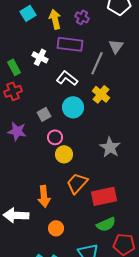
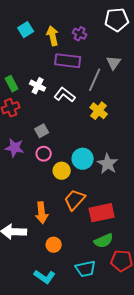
white cross: (40, 57) -> (38, 86), moved
cyan circle: (73, 107) -> (83, 159), moved
pink circle: (55, 137) -> (44, 154), moved

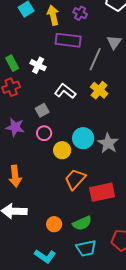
white L-shape: (65, 95) -> (65, 91), moved
orange arrow: (42, 213) -> (15, 176), moved
green semicircle: (104, 241) -> (82, 223), moved

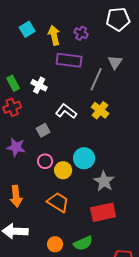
pink circle: (44, 133) -> (45, 161), moved
gray star: (108, 143) -> (104, 181), moved
orange trapezoid: (75, 179) -> (58, 202), moved, turned 80

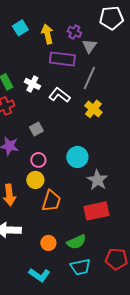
gray triangle: (115, 62) -> (89, 46), moved
white L-shape: (66, 111) -> (59, 95), moved
yellow circle: (63, 170) -> (35, 180), moved
orange trapezoid: (58, 202) -> (51, 201), turned 75

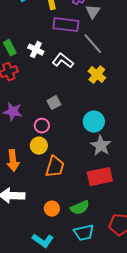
gray line: (89, 78) -> (93, 44), turned -65
gray square: (36, 129) -> (54, 103), moved
cyan circle: (77, 157) -> (94, 122), moved

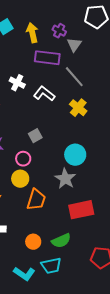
gray star: (101, 146) -> (65, 179), moved
cyan trapezoid: (84, 233) -> (51, 266), moved

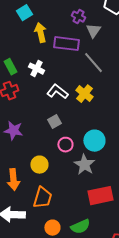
yellow arrow: (32, 33) -> (40, 33), moved
white L-shape: (44, 94) -> (57, 92), moved
yellow cross: (78, 108) -> (84, 94), moved
pink circle: (23, 159) -> (65, 145), moved
orange trapezoid: (36, 200) -> (42, 198), moved

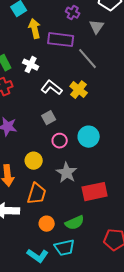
gray triangle: (93, 31) -> (97, 27), moved
gray star: (84, 165) -> (67, 173), moved

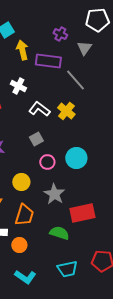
green semicircle: (75, 223) -> (59, 233), moved, turned -138
orange circle: (47, 224) -> (19, 245), moved
cyan trapezoid: (65, 248) -> (67, 269), moved

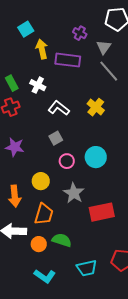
gray line: (75, 80) -> (109, 71), moved
yellow cross: (66, 111) -> (96, 107), moved
green semicircle: (59, 233) -> (62, 240), moved

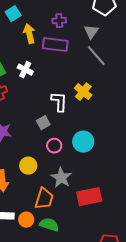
purple cross: (80, 33) -> (59, 21), moved, turned -32
white L-shape: (59, 108) -> (59, 102), moved, turned 55
orange trapezoid: (44, 214) -> (44, 199), moved
orange circle: (39, 244) -> (26, 220), moved

